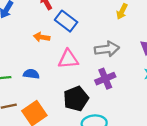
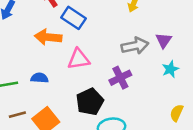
orange arrow: (42, 37) -> (48, 37), size x1.5
gray arrow: (107, 49) -> (135, 46), moved

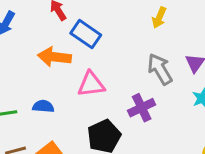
gray arrow: (135, 46) -> (160, 69), turned -110

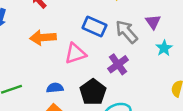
blue rectangle: (86, 34) -> (94, 27), moved
blue semicircle: (43, 106) -> (55, 88), moved

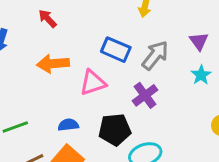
purple triangle: (153, 22) -> (199, 41), moved
gray arrow: (127, 32) -> (155, 55), turned 80
black pentagon: (93, 92) -> (115, 130), turned 30

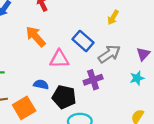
orange arrow: (53, 64) -> (36, 37), turned 35
blue semicircle: (68, 125) -> (41, 84), moved

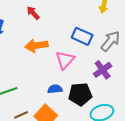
orange arrow: (36, 37) -> (36, 46), turned -40
pink triangle: (59, 59) -> (65, 60), turned -30

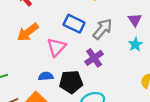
orange arrow: (36, 46) -> (28, 32), turned -30

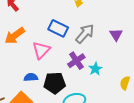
purple triangle: (135, 20) -> (116, 35), moved
cyan star: (135, 44) -> (95, 69), moved

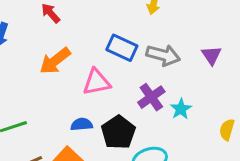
gray arrow: (85, 34) -> (163, 55), turned 65
pink triangle: (41, 50) -> (97, 82), turned 36
black pentagon: (55, 83) -> (118, 132), turned -30

